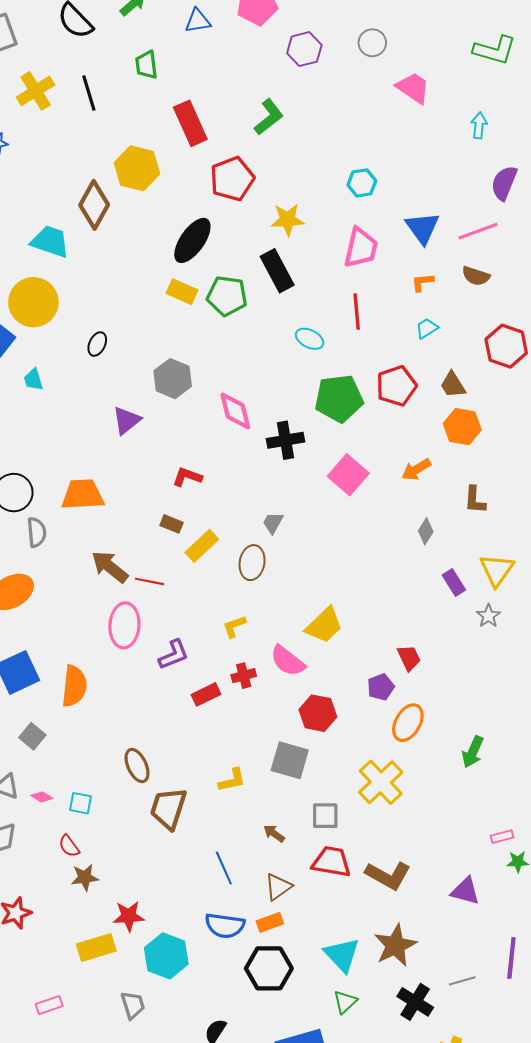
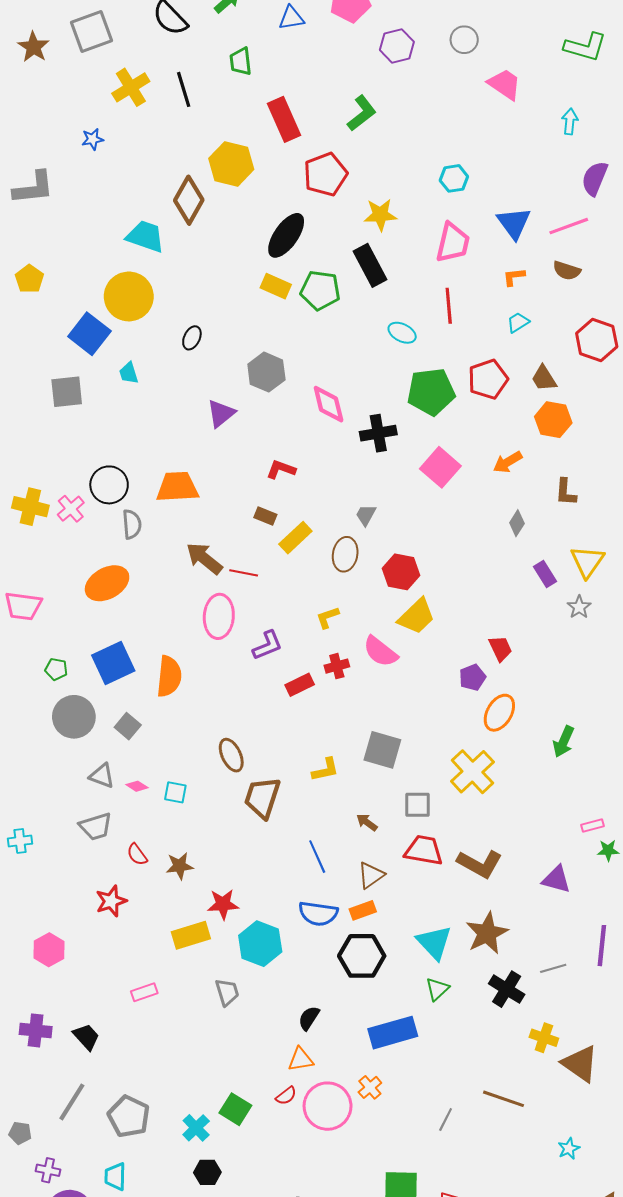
red hexagon: (318, 713) -> (401, 572), moved
red semicircle: (69, 846) -> (137, 854), moved

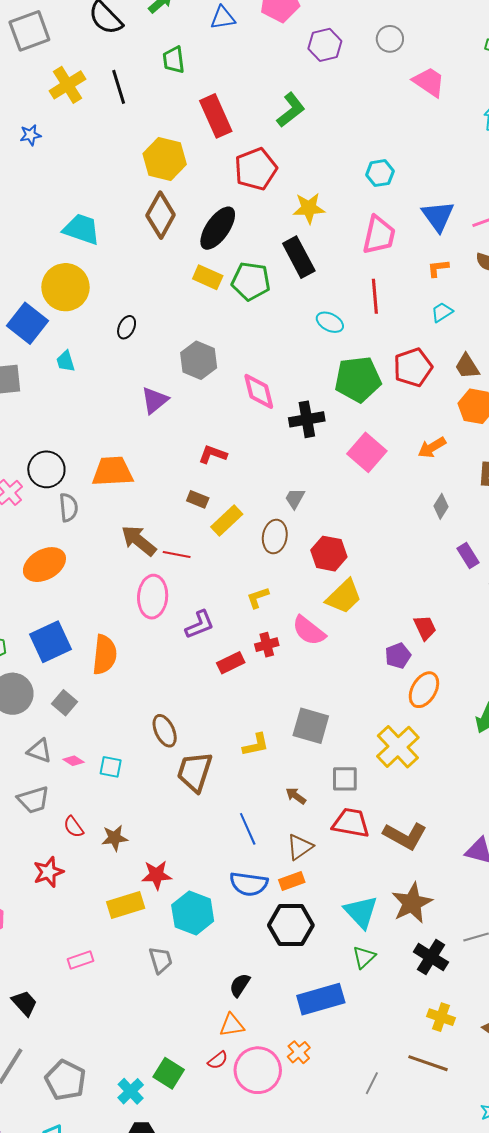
brown diamond: (189, 200) -> (161, 215), moved
yellow cross: (544, 1038) -> (441, 1017), moved

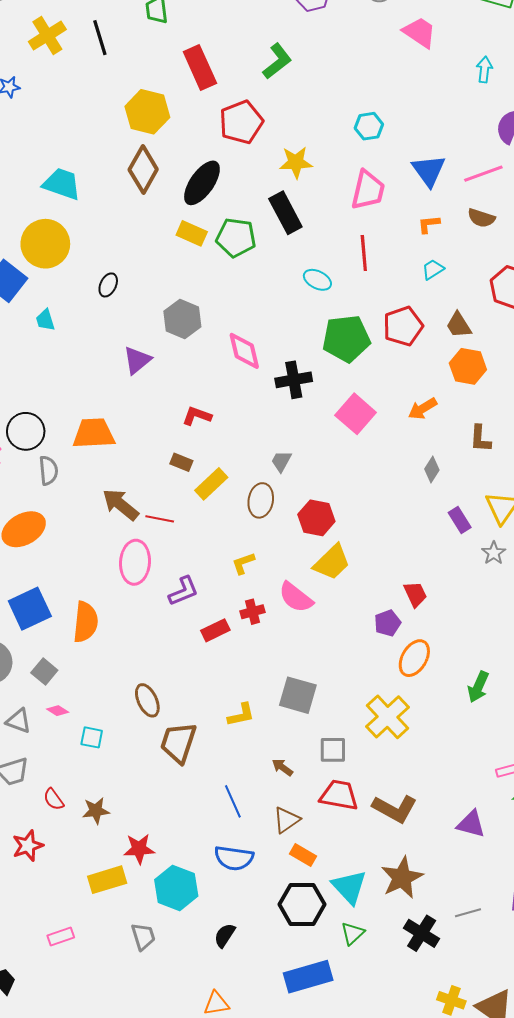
pink diamond: (74, 761) -> (58, 711), moved
orange rectangle: (292, 881) -> (303, 855), moved, turned 50
black hexagon: (291, 925) -> (302, 904), moved
black semicircle: (240, 985) -> (225, 935), moved
yellow cross: (441, 1017) -> (451, 1000), moved

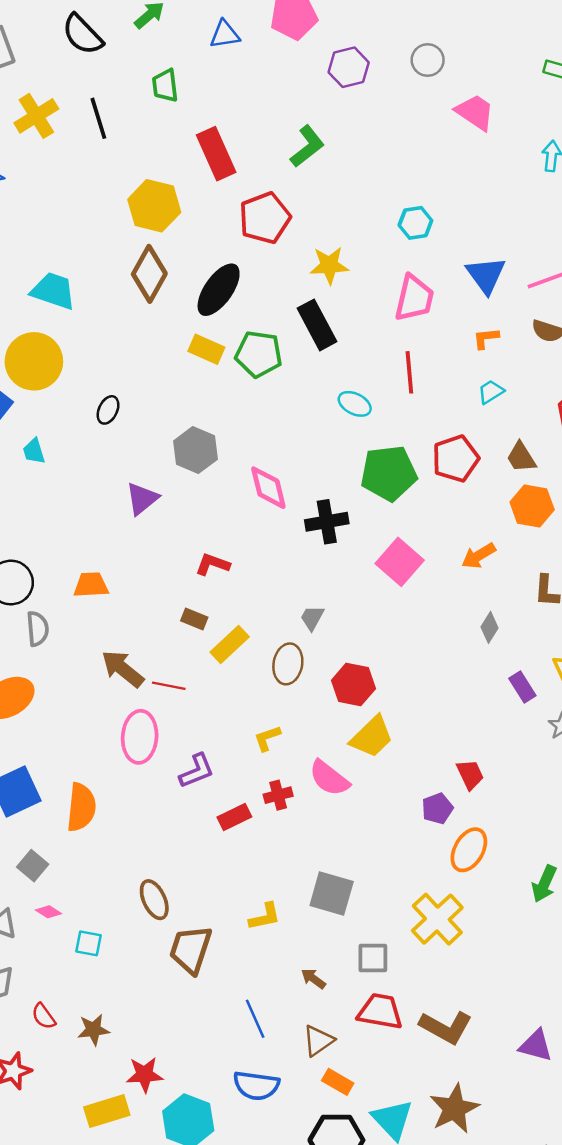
orange trapezoid: (94, 433) -> (91, 585), size x0.7

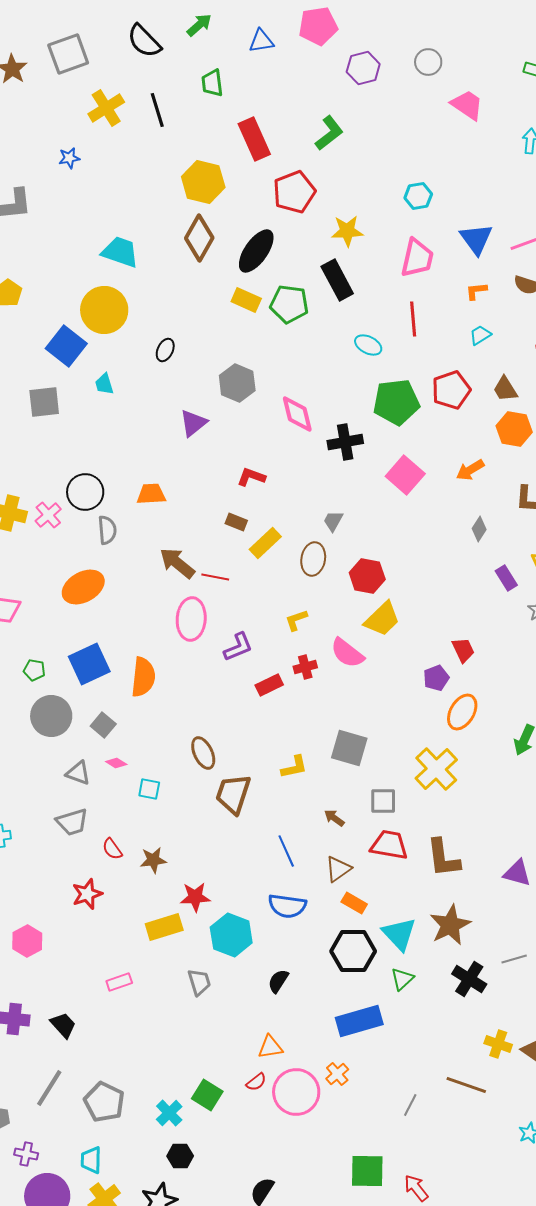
brown L-shape: (446, 1027) -> (443, 858), turned 54

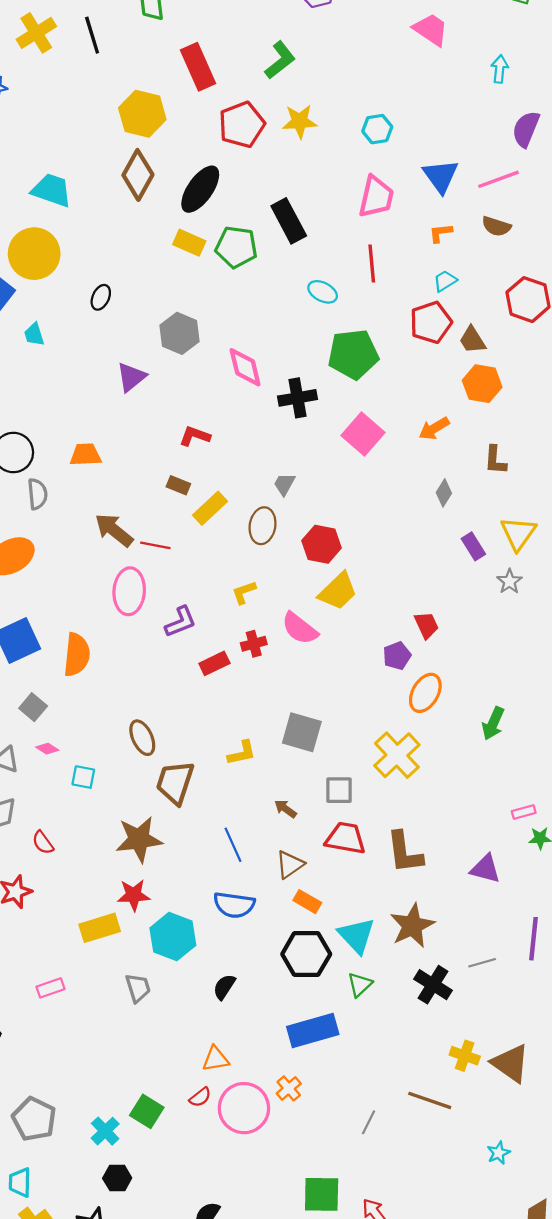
yellow star: (347, 231) -> (300, 121), moved
red pentagon: (451, 390) -> (431, 322), moved
brown star: (153, 860) -> (139, 839), moved, size x1.6

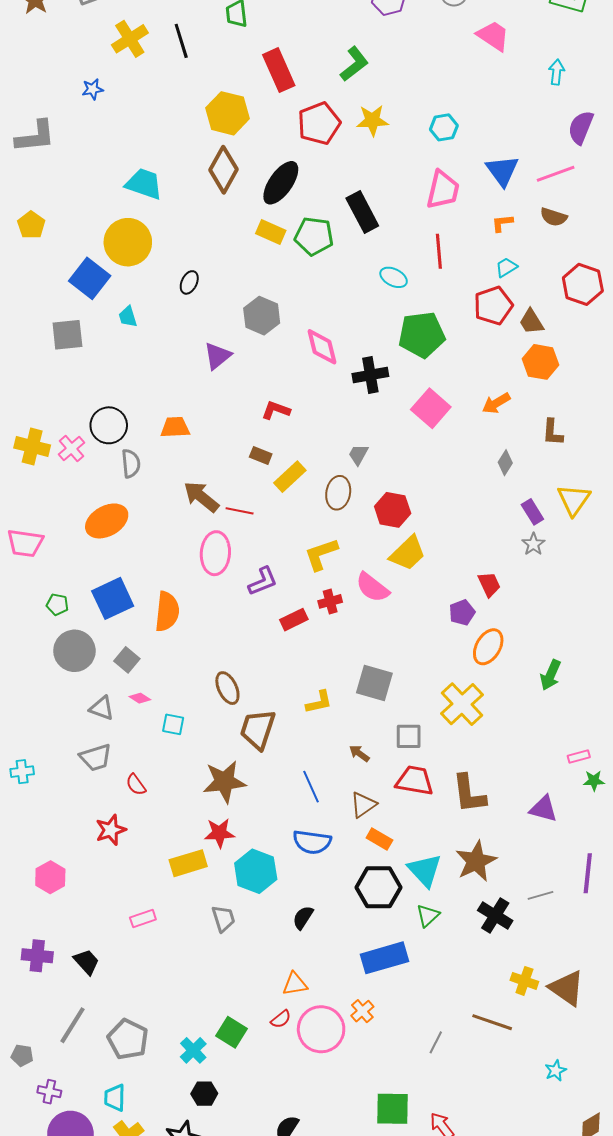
gray star: (509, 581) -> (533, 544), moved
yellow L-shape: (244, 592) -> (321, 554), size x1.5

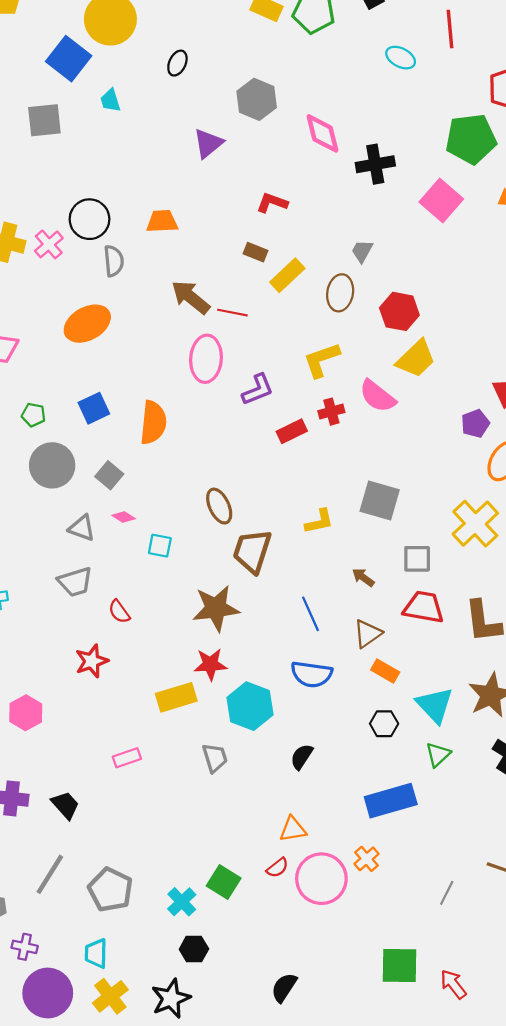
green pentagon: (422, 335) -> (471, 139), moved
blue square: (113, 598) -> (94, 408), size x0.7
black hexagon: (378, 887) -> (384, 724), size x0.6

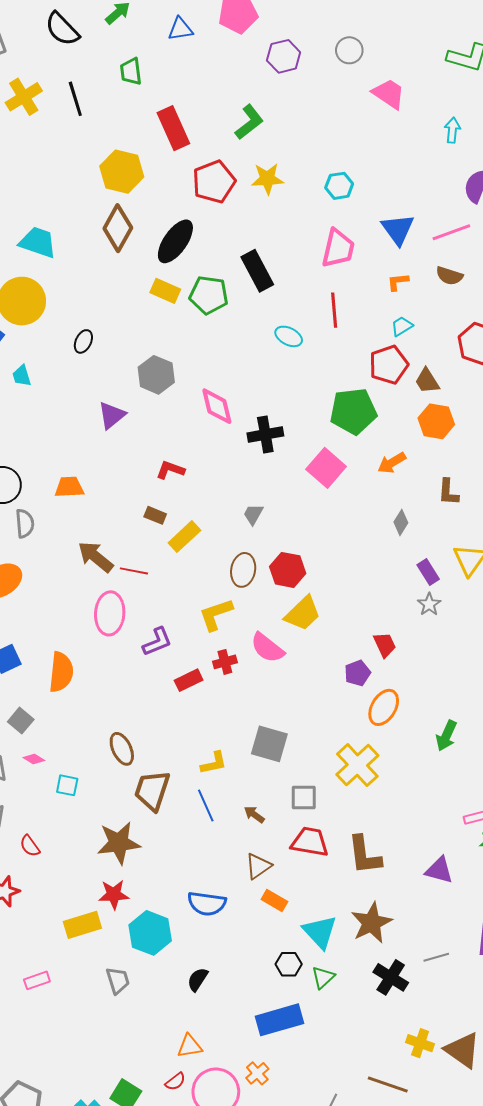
brown ellipse: (340, 293) -> (243, 570), moved
blue line: (310, 614) -> (206, 806), moved
black hexagon: (384, 724) -> (289, 964), moved

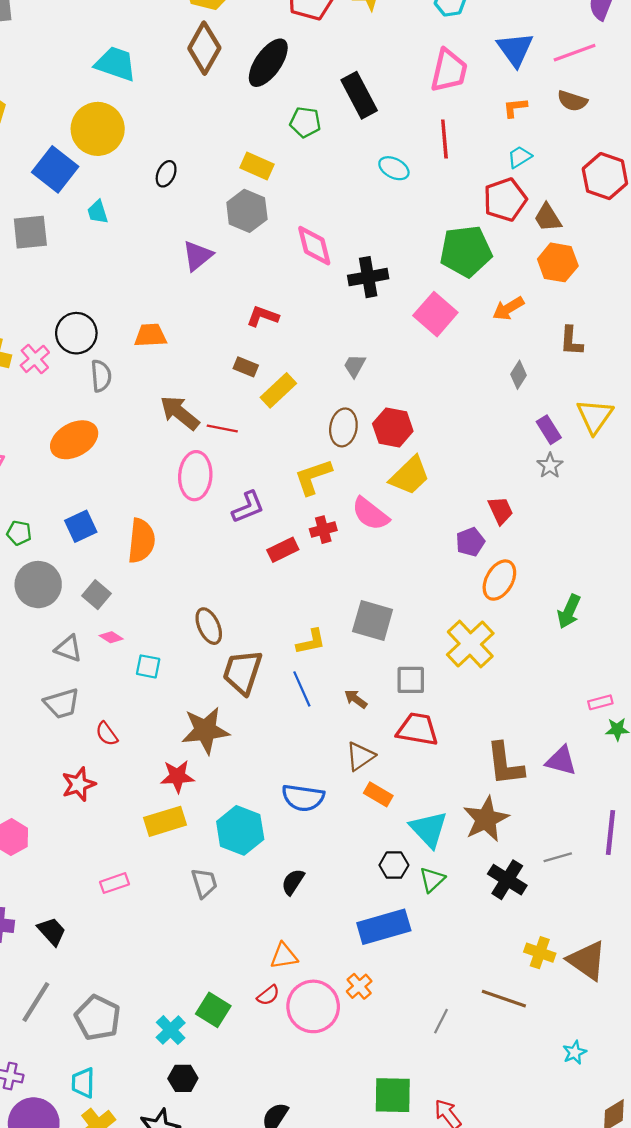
yellow rectangle: (165, 291) -> (257, 166), moved
green pentagon: (209, 295) -> (305, 122), size x0.7
brown L-shape: (364, 855) -> (505, 764), moved
red star: (114, 894) -> (177, 776), moved

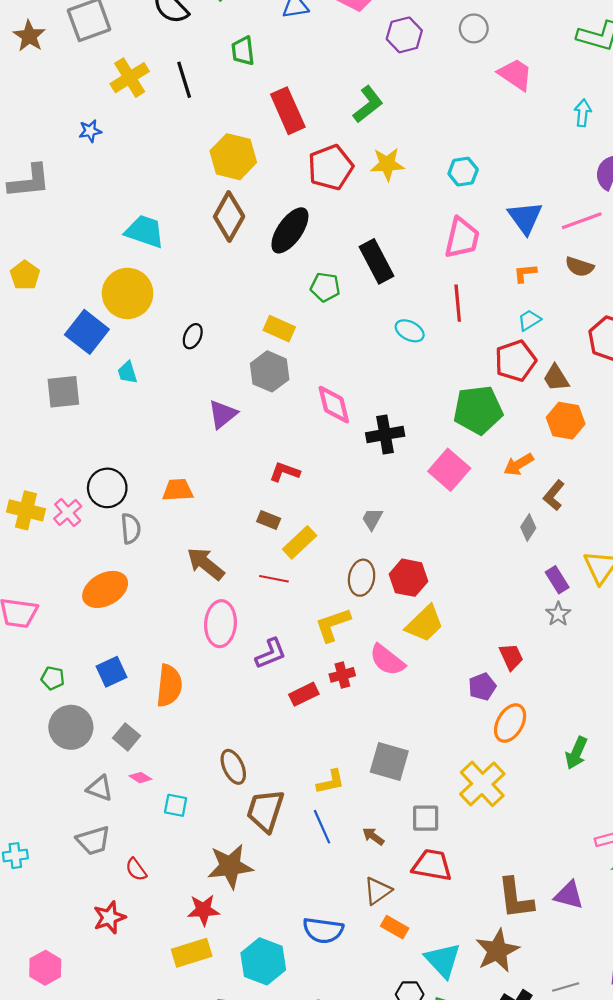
brown L-shape: (571, 341) -> (554, 495), moved, turned 36
red line: (222, 429) -> (274, 579), moved

